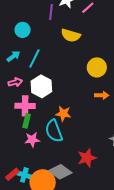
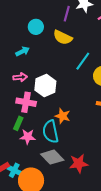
yellow semicircle: (71, 35) -> (63, 37), moved
cyan line: (34, 59) -> (83, 61), moved
green rectangle: (27, 121) -> (18, 123), moved
gray diamond: (60, 172) -> (52, 157), moved

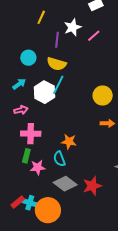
cyan line: (83, 61) -> (58, 85), moved
white hexagon: (45, 86) -> (44, 92), moved
cyan semicircle: (50, 132) -> (59, 159), size x0.7

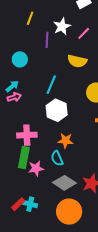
yellow semicircle: (57, 64) -> (77, 61), moved
white hexagon: (44, 92) -> (57, 110), moved
pink arrow: (21, 110) -> (14, 97), moved
green rectangle: (26, 156) -> (24, 157), size x1.5
orange circle: (48, 210) -> (69, 212), moved

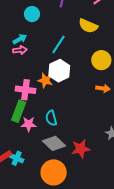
orange star: (65, 141) -> (45, 80), moved

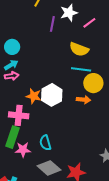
cyan circle: (32, 14) -> (12, 47), moved
cyan line: (58, 44) -> (81, 69), moved, turned 66
orange star: (45, 80) -> (34, 96), moved
orange arrow: (103, 88) -> (84, 100), moved

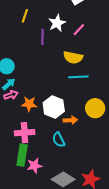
yellow circle: (93, 83) -> (95, 108), moved
orange star: (34, 96) -> (29, 104), moved
orange arrow: (84, 100) -> (70, 120), moved
cyan semicircle: (45, 143) -> (59, 140), moved

